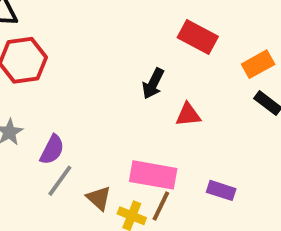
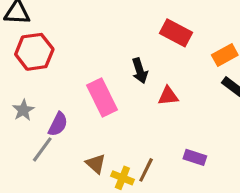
black arrow: (153, 84) -> (140, 71), turned -45
pink rectangle: (153, 175) -> (102, 98), moved, turned 54
gray line: (60, 181) -> (42, 149), moved

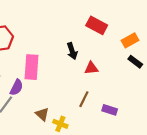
pink rectangle: (102, 98) -> (31, 67), moved, turned 30
brown line: (146, 170) -> (84, 99), moved

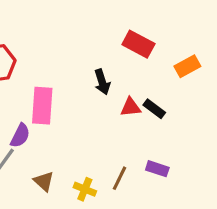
black rectangle: (135, 62) -> (154, 109), moved
brown line: (84, 99) -> (120, 178), moved
brown triangle: (42, 114) -> (44, 181), moved

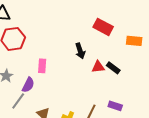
orange rectangle: (187, 66) -> (134, 41), turned 35
pink rectangle: (42, 106) -> (42, 66), size x0.6

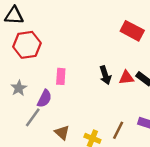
black arrow: (80, 51) -> (105, 75), moved

